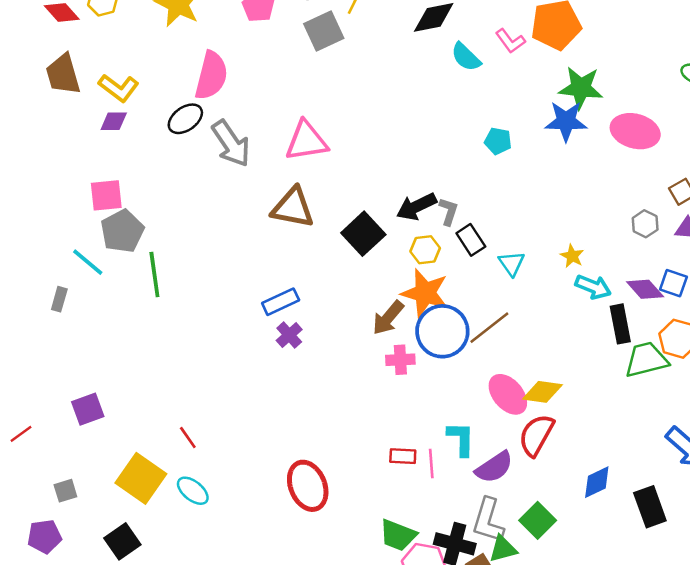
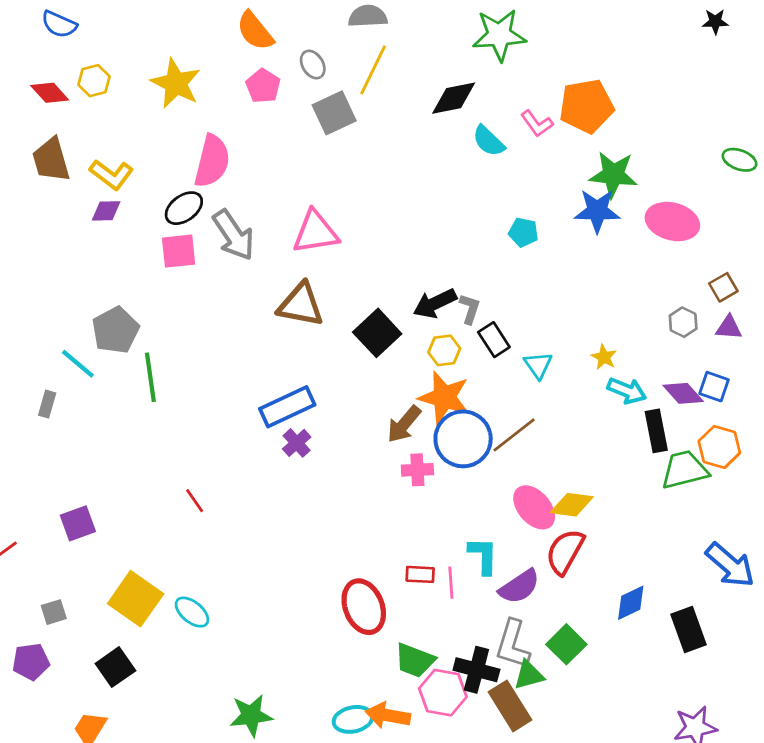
pink square: (106, 195) -> (179, 251), moved
blue rectangle: (281, 302) -> (287, 407), size x1.4
red line: (188, 438) -> (195, 501), moved
red ellipse: (308, 486) -> (364, 607), moved

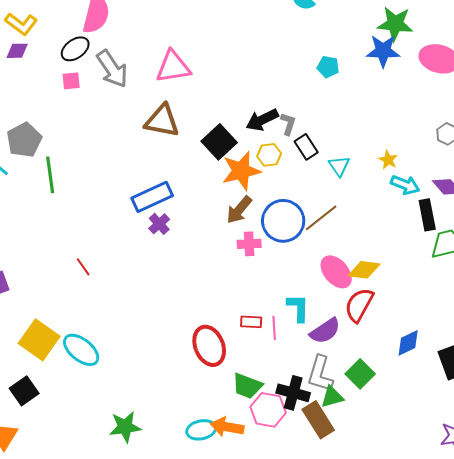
pink square: (179, 251) -> (71, 81), size x0.7
orange star: (444, 397) -> (241, 171), moved, turned -30
cyan ellipse: (192, 612) -> (81, 350), size x1.4

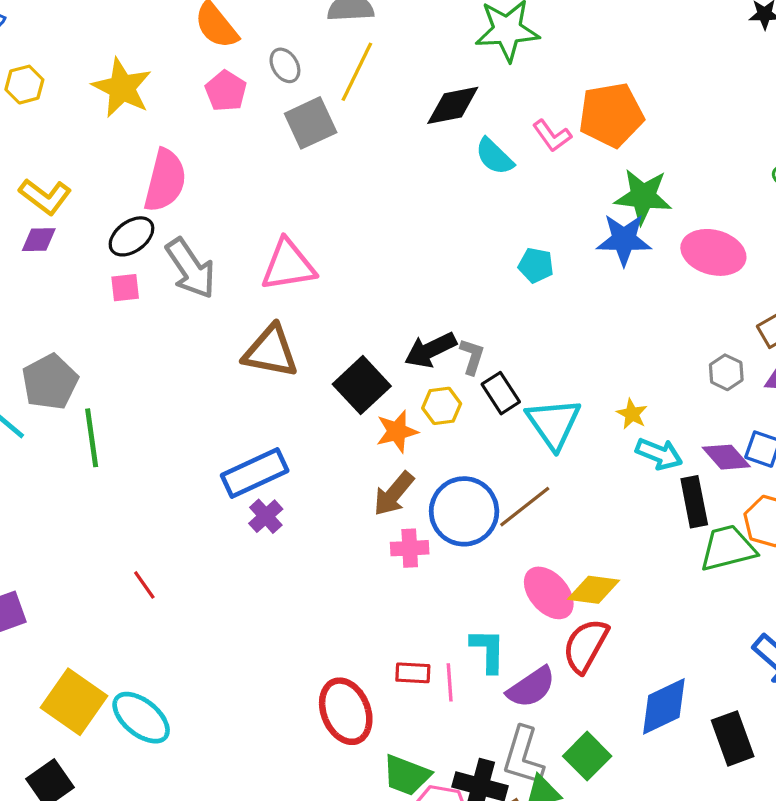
cyan triangle: (339, 166) -> (554, 423), size x1.6
orange star: (241, 171) -> (397, 431), size x0.7
blue diamond: (408, 343) -> (664, 706), size x1.4

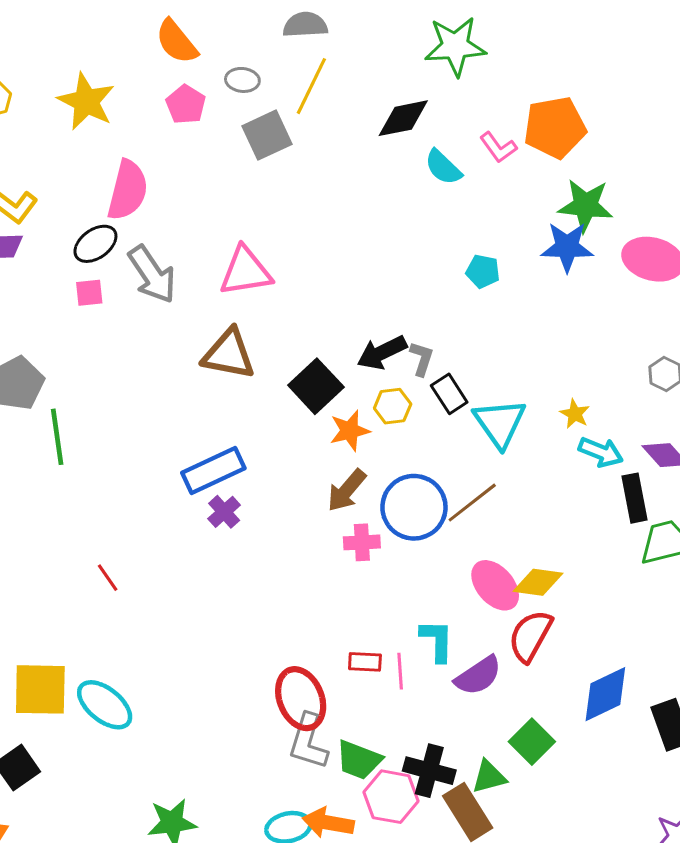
gray ellipse: (285, 65) -> (242, 80), turned -52
yellow square: (74, 702) -> (40, 689), turned -34
gray L-shape: (523, 756) -> (308, 742), moved

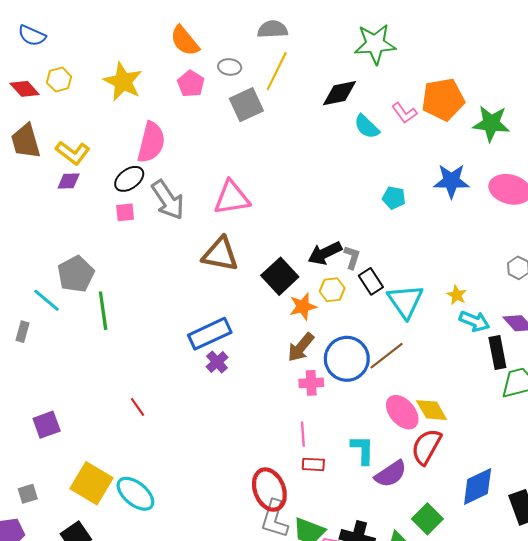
green star: (585, 206) -> (491, 123), moved
yellow diamond: (538, 582) -> (432, 410), turned 52
pink line: (400, 671) -> (303, 434), moved
yellow square: (40, 689) -> (92, 483), turned 30

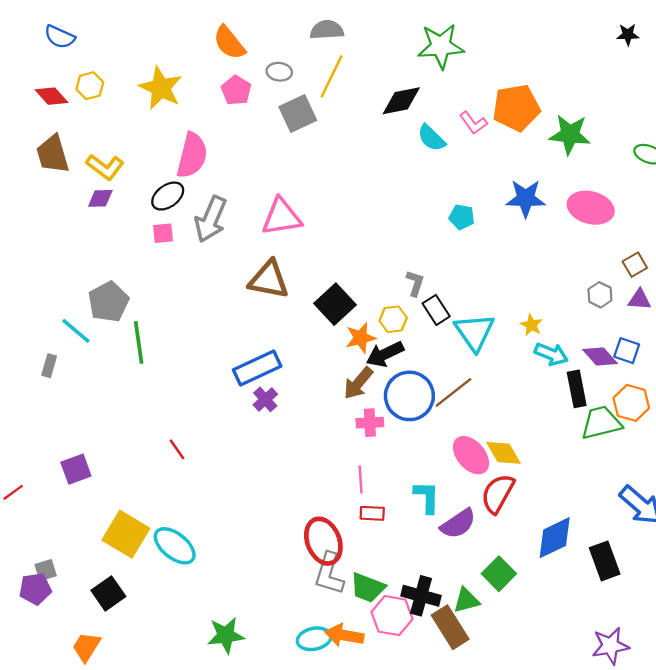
gray arrow: (168, 200) -> (211, 219), turned 57
black arrow: (325, 253) -> (385, 354), moved
gray square: (28, 494) -> (46, 570), moved

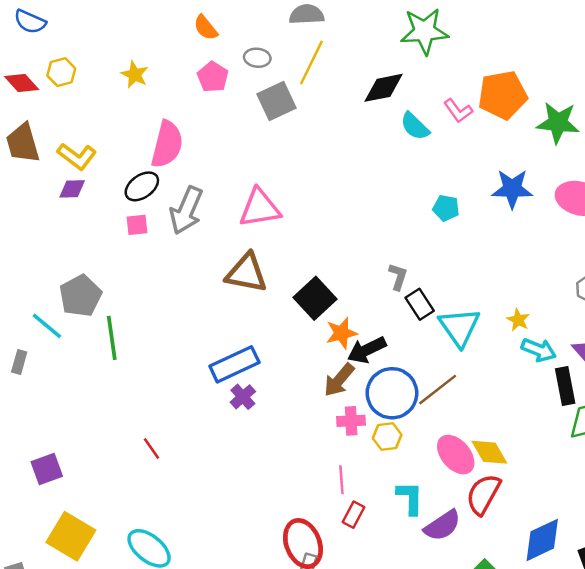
orange semicircle: (229, 43) -> (206, 28), size x0.7
yellow star: (161, 88) -> (135, 75), size x0.6
yellow hexagon: (393, 319) -> (387, 437), moved
red rectangle: (372, 513) -> (353, 515), turned -65
yellow square: (126, 534) -> (71, 536), moved

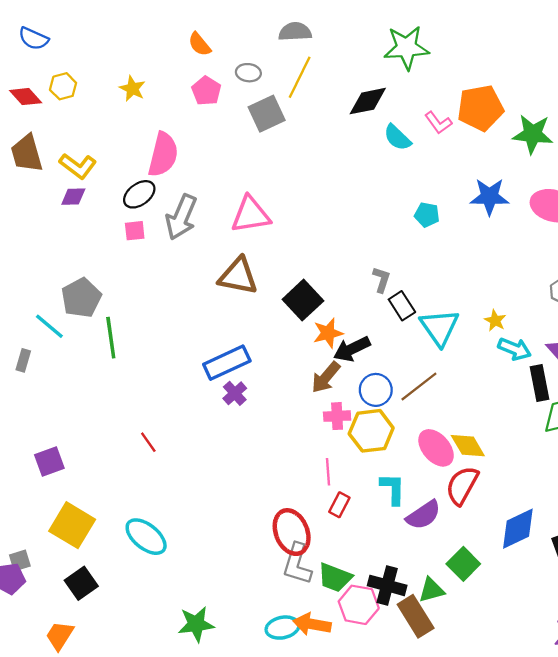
blue circle: (392, 393) -> (376, 390), size x0.7
yellow hexagon: (387, 437) -> (371, 431), size x1.6

